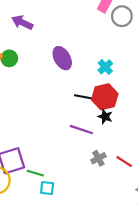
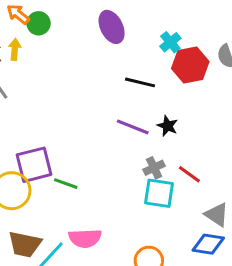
red hexagon: (105, 97) -> (190, 65), moved
black star: (105, 117) -> (168, 126), moved
cyan square: (47, 188) -> (159, 193), moved, size x1.5

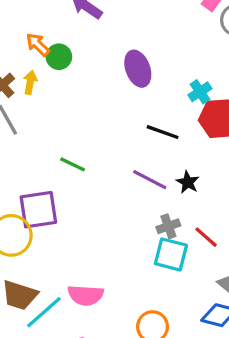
green line: (66, 184) -> (73, 164), moved

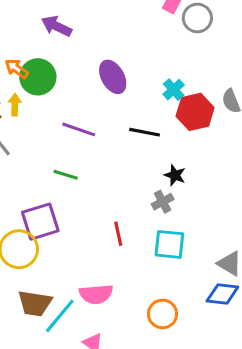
green circle: (59, 57) -> (38, 77), size x1.5
purple line: (150, 180) -> (79, 129), moved
gray cross: (168, 226) -> (163, 202), moved
red line: (206, 237) -> (118, 234), moved, turned 45

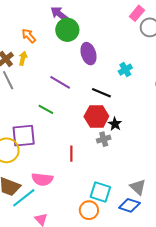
green circle: (38, 77) -> (67, 30), moved
red hexagon: (195, 112) -> (96, 116), moved
cyan square: (169, 244) -> (100, 192), moved
pink semicircle: (96, 294) -> (42, 179), moved

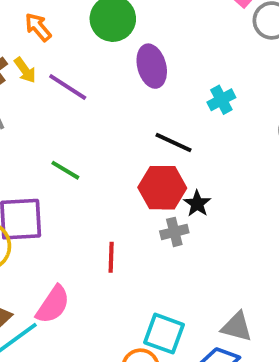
yellow arrow: (23, 58) -> (25, 70), turned 128
purple line: (60, 82) -> (68, 87), moved
pink semicircle: (42, 179) -> (53, 305), turned -65
gray triangle: (138, 187) -> (237, 327), turned -30

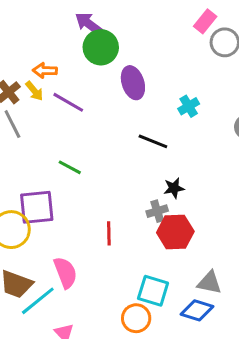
orange arrow: (38, 27) -> (45, 71), moved, turned -45
red hexagon: (162, 188) -> (175, 232), moved
black star: (197, 204) -> (174, 188), turned 30
pink semicircle: (53, 305) -> (65, 273), turned -52

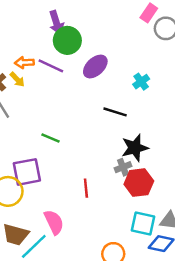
purple arrow: (89, 24) -> (56, 22), turned -140
purple ellipse: (133, 83) -> (95, 66), turned 70
purple line: (68, 102) -> (51, 66), moved
black star: (174, 188) -> (135, 148), size x1.6
cyan square: (153, 291) -> (143, 223), moved

